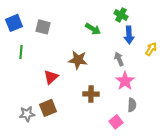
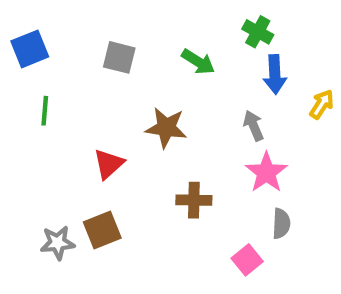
gray square: (43, 27) -> (119, 57), moved

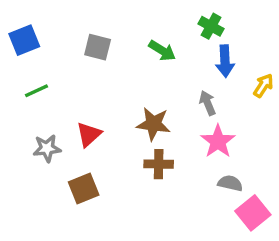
green line: (45, 111) -> (36, 91), turned 60
brown star: (166, 128) -> (153, 124), moved
gray semicircle: (281, 224) -> (230, 183), turned -80
gray star: (58, 243) -> (47, 148), moved
pink square: (247, 260) -> (253, 213), moved, size x1.4

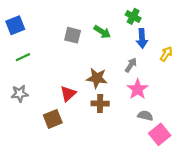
gray square: (98, 47) -> (73, 35), moved
gray arrow: (208, 103) -> (131, 65), turned 56
red triangle: (89, 134) -> (68, 94), moved
gray star: (47, 148) -> (20, 94), moved

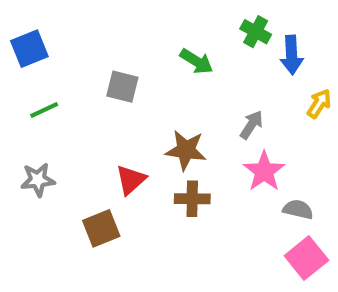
gray square: (73, 35) -> (122, 87), moved
blue arrow: (142, 38) -> (292, 55), moved
gray semicircle: (145, 116) -> (298, 209), moved

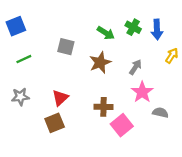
green cross: (256, 32) -> (133, 27), moved
brown star: (186, 150) -> (100, 63), moved, turned -30
red triangle: (131, 180) -> (60, 98), moved
pink square: (306, 258) -> (122, 125), moved

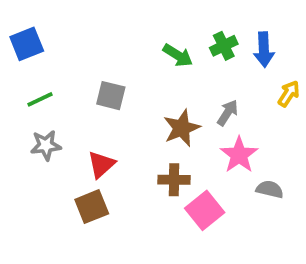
green cross: (133, 27) -> (224, 46), turned 35
gray square: (66, 47) -> (111, 96), moved
brown star: (100, 63) -> (182, 128), moved
gray star: (20, 97) -> (46, 145), moved

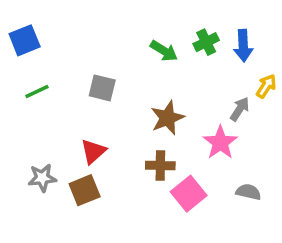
gray arrow: (228, 113) -> (240, 109), moved
gray star: (46, 145) -> (42, 178), moved
gray semicircle: (270, 189) -> (248, 192), moved

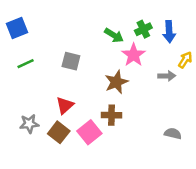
gray arrow: (240, 109) -> (167, 76), turned 56
pink star: (220, 143) -> (134, 55), moved
brown square: (85, 190) -> (59, 132), turned -30
pink square: (189, 194) -> (89, 132), moved

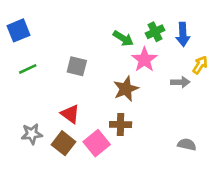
red triangle: (65, 105) -> (70, 114), turned -42

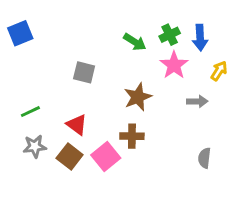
pink star: (144, 60) -> (174, 65), moved
green line: (28, 69) -> (30, 112), moved
gray arrow: (180, 82) -> (197, 101), moved
gray semicircle: (187, 144) -> (204, 158), turned -96

